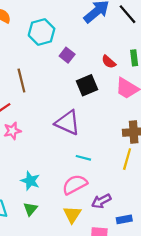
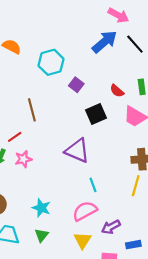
cyan line: (83, 158) -> (93, 185), turned 56

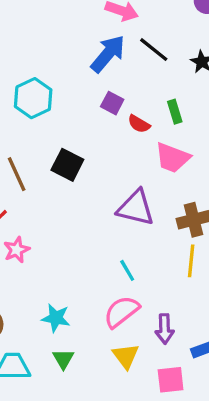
purple square: (76, 85) -> (112, 103), moved
black square: (96, 114) -> (67, 165), moved, turned -30
purple triangle: (77, 151) -> (136, 208), moved
purple arrow: (111, 227) -> (165, 329), turned -54

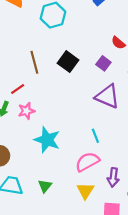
purple square: (112, 103) -> (103, 63), moved
cyan star: (56, 318) -> (47, 140), moved, size x1.4

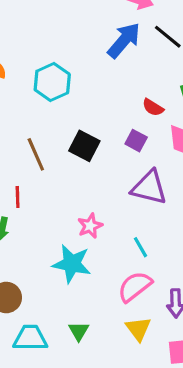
red line: (18, 89) -> (18, 197), turned -48
pink star: (26, 111) -> (90, 226), moved

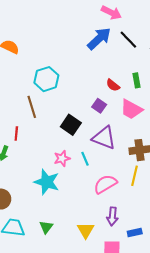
cyan hexagon: (52, 82) -> (46, 79), moved
black square: (84, 146) -> (71, 125), moved
cyan line: (141, 247) -> (85, 159), moved
pink semicircle: (135, 287) -> (105, 184), moved

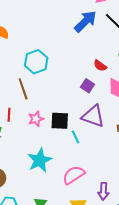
black square: (71, 125) -> (60, 121), moved, turned -30
pink star: (62, 158) -> (36, 119), moved
cyan star: (47, 182) -> (40, 160), turned 30
pink semicircle: (105, 184) -> (74, 175), moved

